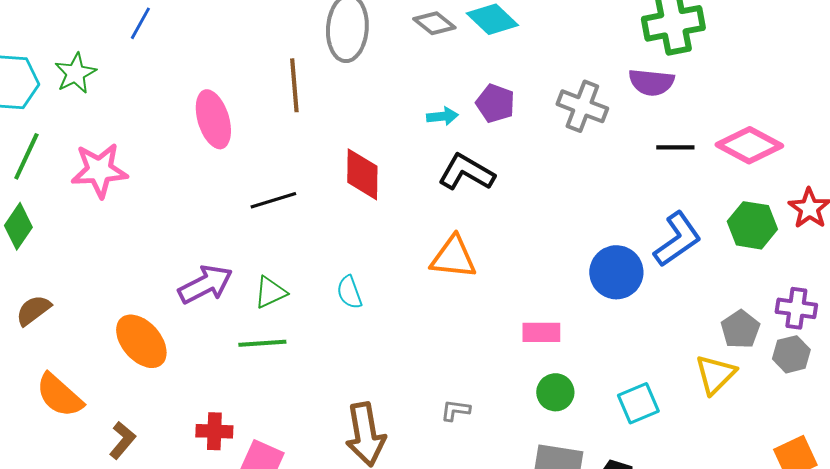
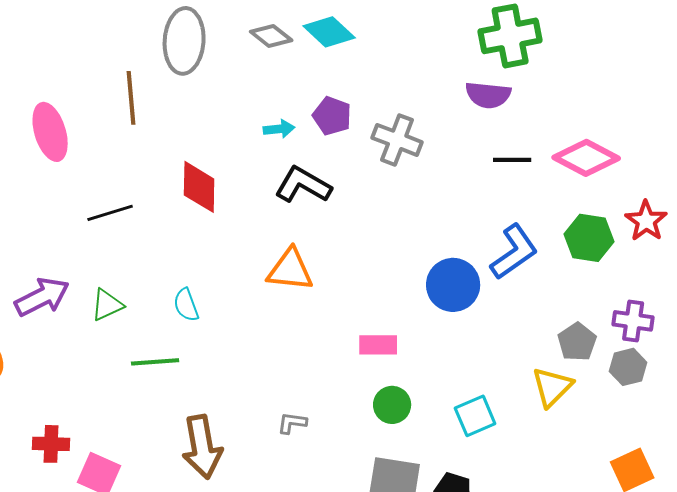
gray cross: (582, 106) -> (397, 140), moved
green line: (262, 343) -> (155, 362), moved

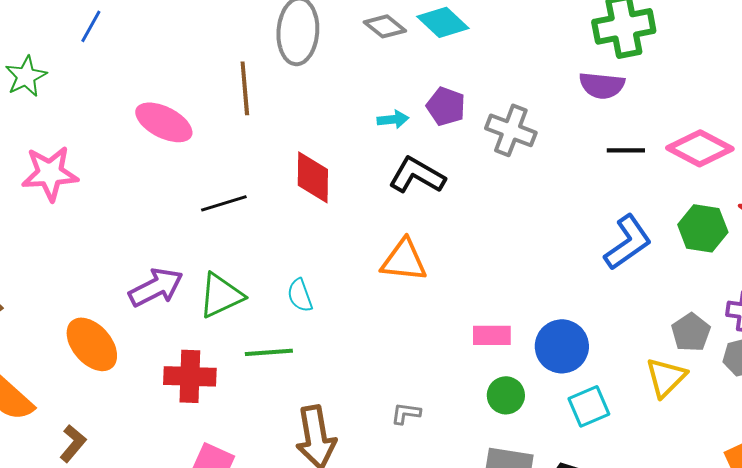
pink ellipse: (50, 132) -> (164, 122), turned -46
blue circle: (453, 285) -> (562, 346), moved
green triangle: (107, 305) -> (221, 295), size x1.4
red cross: (51, 444) -> (190, 376), moved, size x1.4

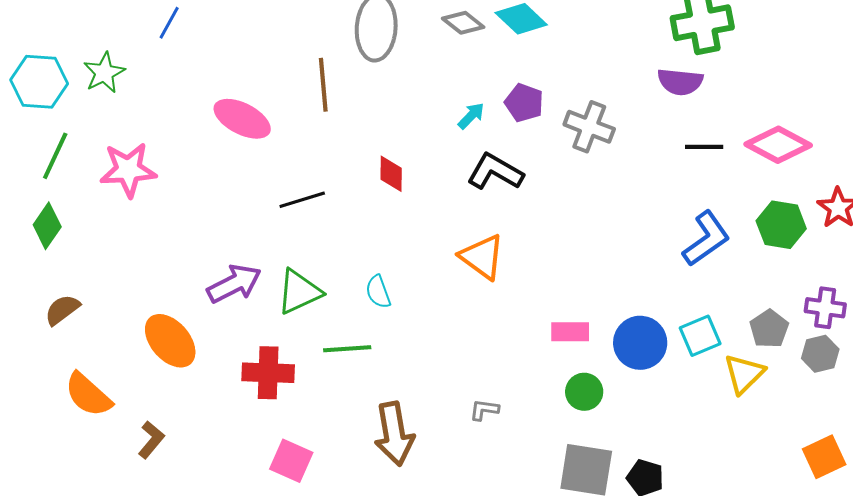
cyan arrow: (393, 119) -> (471, 116), turned -40
red diamond: (313, 177) -> (391, 174), size x0.7
orange triangle: (404, 260) -> (482, 257), turned 30
cyan square: (589, 406) -> (700, 336), moved

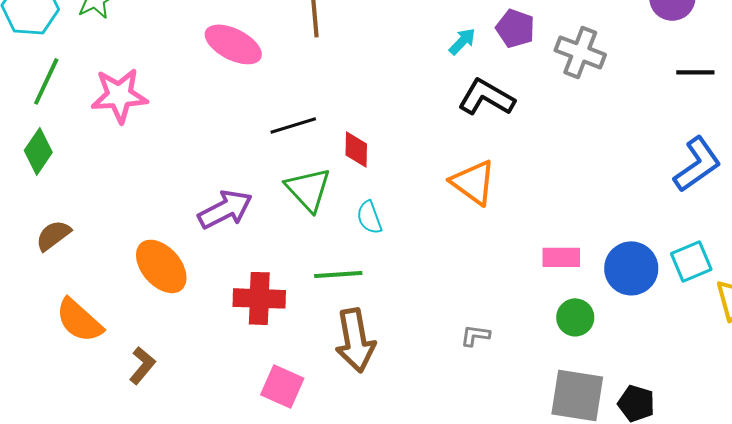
red diamond: (391, 174) -> (356, 149), moved
green triangle: (299, 292) -> (308, 189), moved, turned -48
brown arrow: (394, 434) -> (355, 340), moved

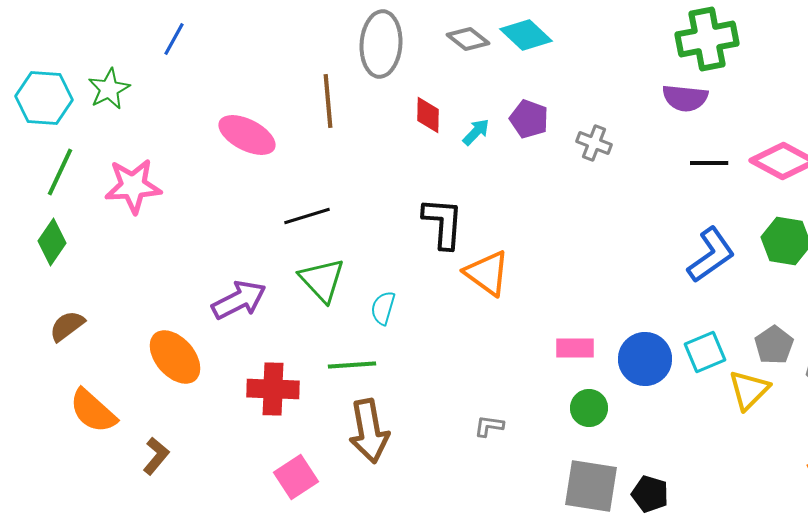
gray cross: (580, 52) -> (594, 143), size x0.7
black L-shape: (486, 97) -> (443, 223), moved, turned 64
red diamond: (356, 149) -> (428, 115), moved
cyan semicircle: (369, 217) -> (383, 308), turned 36
pink square: (282, 386) -> (296, 477), turned 33

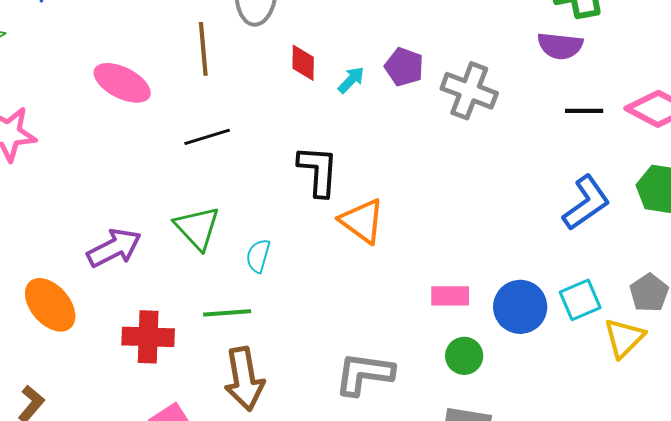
gray cross: (594, 143) -> (469, 91), size x1.6
black line: (307, 216) -> (207, 137), moved
gray L-shape: (489, 426) -> (364, 374), size x2.0

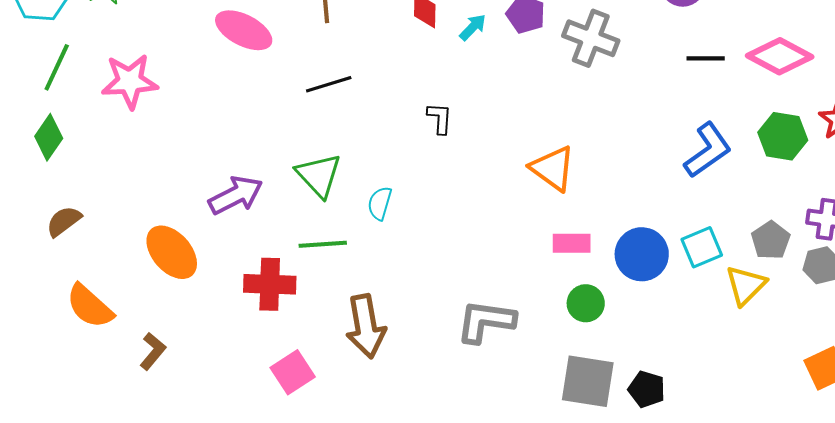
black L-shape: (318, 171) -> (440, 118), size x0.6
orange triangle: (362, 221) -> (553, 168), moved
green line: (227, 313) -> (323, 244), moved

